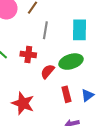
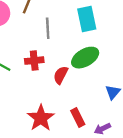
red rectangle: (66, 94) -> (78, 117), moved
red star: (23, 103) -> (41, 118), turned 30

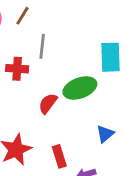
cyan rectangle: (87, 19) -> (110, 57), moved
red cross: (34, 61) -> (17, 69), moved

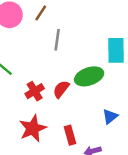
red cross: (17, 69) -> (35, 91), moved, turned -36

